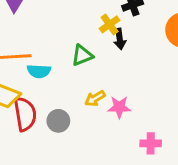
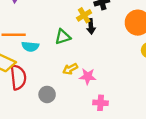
gray circle: (58, 121) -> (47, 94), moved
pink cross: (151, 143) -> (101, 103), moved

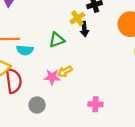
pink star: (88, 76) -> (52, 77), moved
gray circle: (47, 94) -> (37, 105), moved

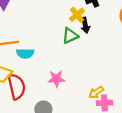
green triangle: (57, 40) -> (70, 36), moved
yellow arrow: (65, 71) -> (96, 92), moved

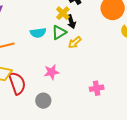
cyan semicircle: (25, 53) -> (38, 33), moved
yellow arrow: (96, 92) -> (75, 42), moved

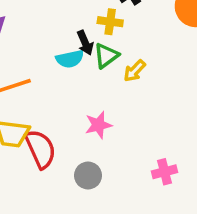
yellow cross: (63, 13) -> (110, 22), turned -32
black arrow: (71, 22) -> (85, 43), moved
pink cross: (97, 88) -> (165, 172), moved

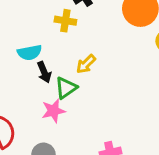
black arrow: (85, 43) -> (44, 72), moved
green triangle: (106, 56) -> (66, 88), moved

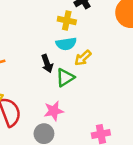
cyan semicircle: (30, 53) -> (66, 44), moved
pink star: (53, 111) -> (54, 111), moved

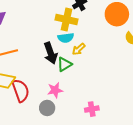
yellow cross: (67, 20) -> (67, 20), size x1.5
black arrow: (47, 64) -> (51, 53), size x1.5

